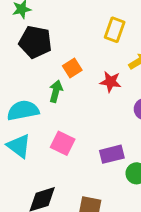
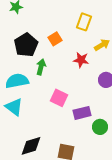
black pentagon: (35, 42) -> (26, 45), moved, turned 30
orange square: (72, 68) -> (55, 39), moved
pink square: (63, 143) -> (59, 98), moved

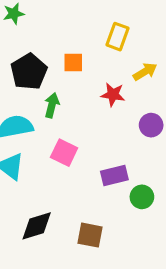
orange square: (55, 39) -> (73, 62), turned 32
pink square: (59, 98) -> (64, 153), moved

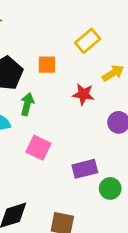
yellow rectangle: (117, 37) -> (88, 41), turned 30

